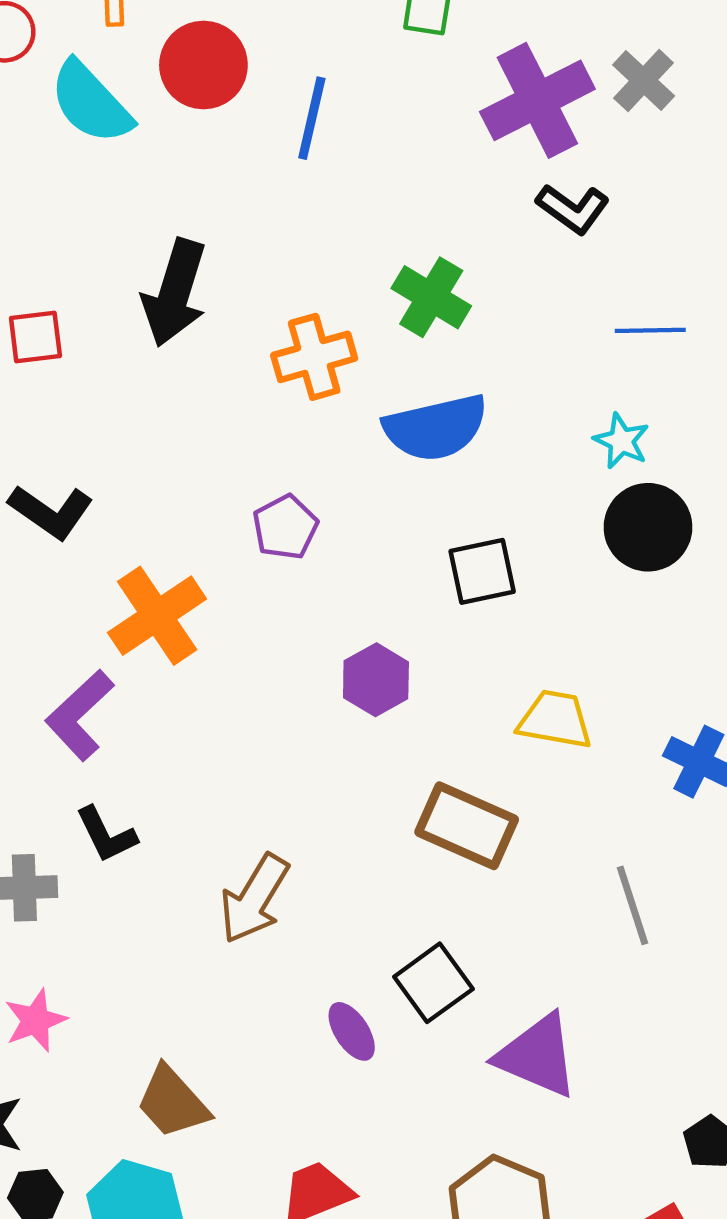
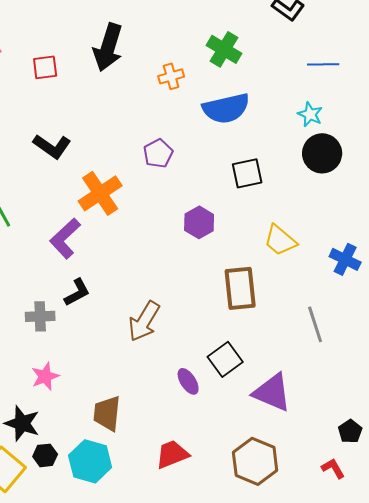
orange cross: (314, 357) -> (171, 76), size x0.7
yellow trapezoid: (555, 720) -> (280, 240), turned -150
brown rectangle: (467, 826) -> (240, 288), turned 60
black L-shape: (106, 835) -> (77, 292), turned -92
brown trapezoid: (173, 1102) -> (107, 413), turned 48

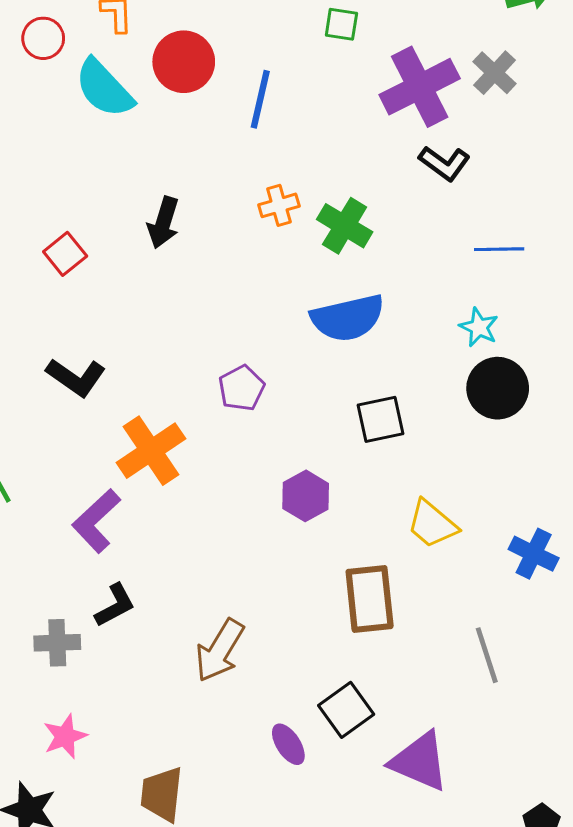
black arrow: (108, 47) -> (163, 223), size x0.7
red square: (45, 67) -> (65, 254), turned -32
orange cross: (171, 76) -> (279, 205), moved

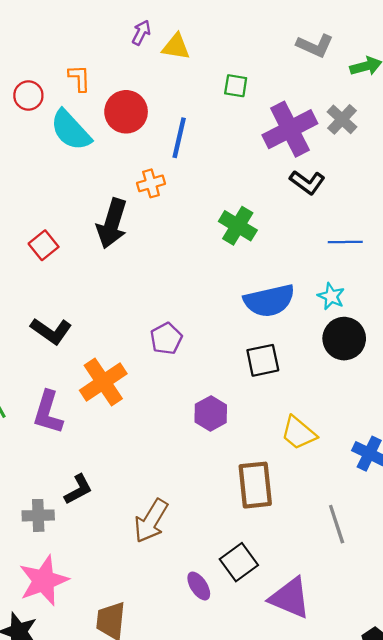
orange cross: (279, 205) -> (151, 183), moved
black arrow: (163, 223) -> (112, 224), size x1.4
blue semicircle: (348, 318) -> (269, 301), moved
purple L-shape: (96, 521) -> (48, 412), moved, turned -30
pink star: (65, 736) -> (44, 581), size x1.6

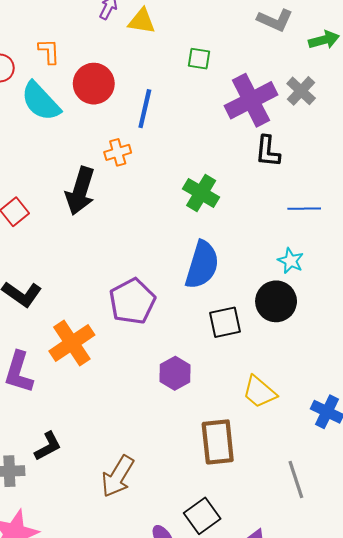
black L-shape: (307, 182) -> (268, 151), turned 60
blue semicircle: (269, 301) -> (202, 265), moved, turned -60
purple pentagon: (166, 339) -> (132, 301), size x1.5
black circle: (344, 339) -> (276, 301), moved

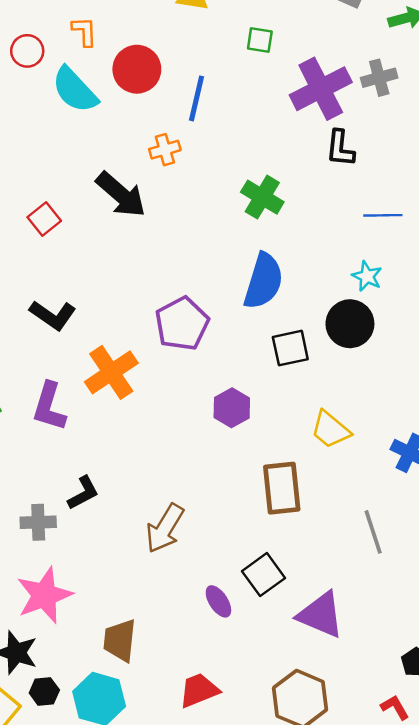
gray cross: (301, 91) -> (379, 78), turned 32
black arrow: (80, 191) -> (121, 195), turned -66

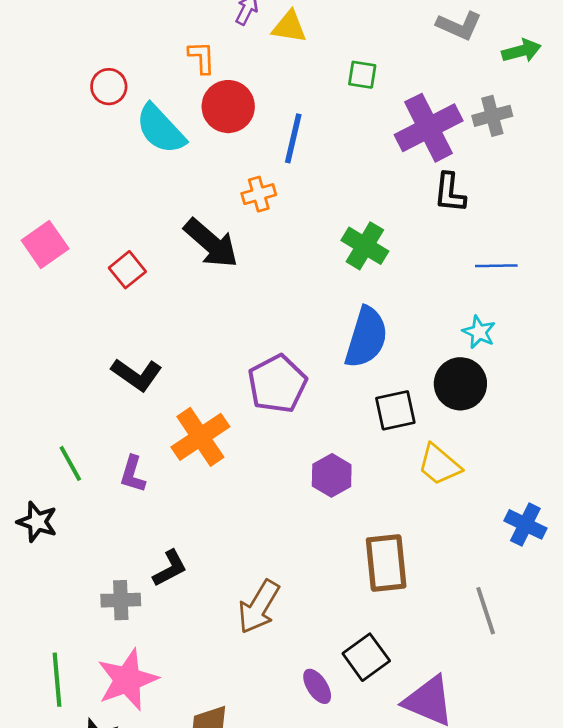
orange L-shape: (84, 31) -> (202, 57), moved
purple L-shape: (49, 407) -> (133, 474), size x0.7
yellow trapezoid: (330, 430) -> (439, 465), moved

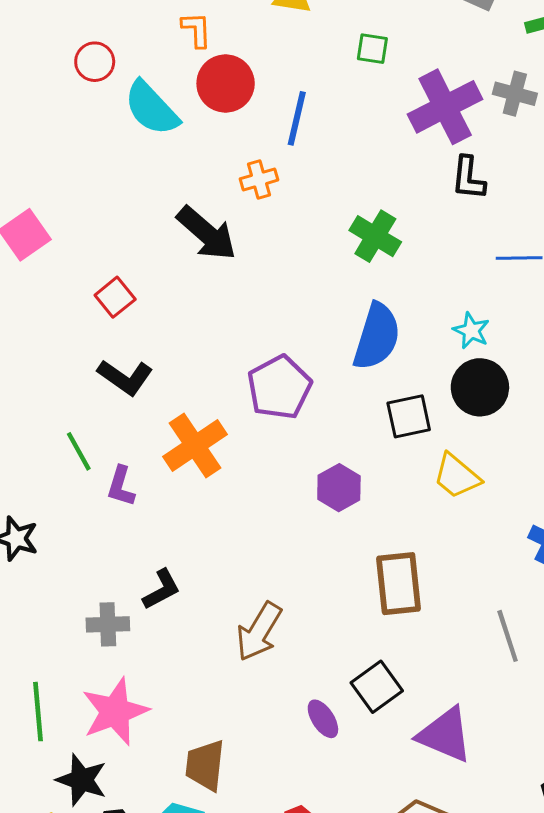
gray cross: (492, 116) -> (515, 94), turned 30
red square: (127, 270) -> (115, 297), moved
cyan star: (479, 332) -> (471, 331), moved
green line: (70, 463) -> (79, 451), moved

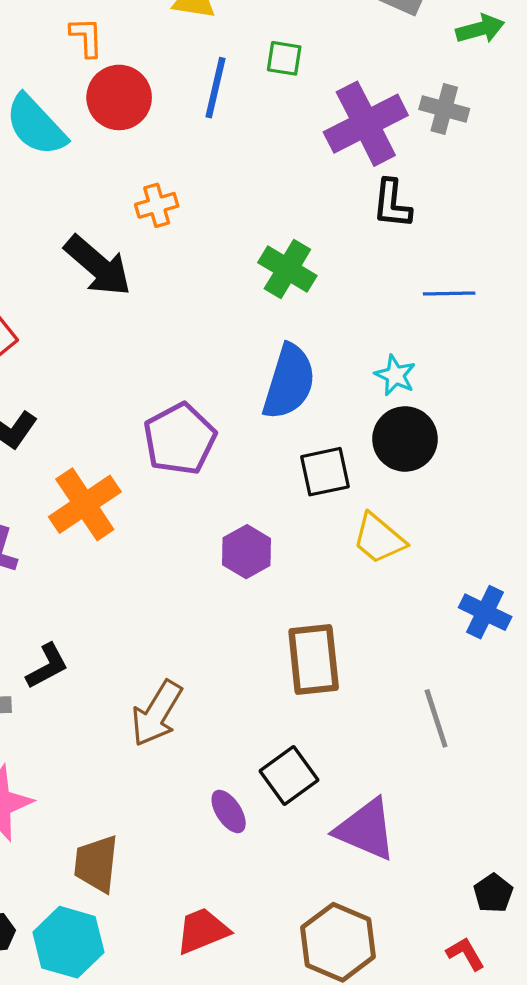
blue line: (297, 118) -> (215, 88), moved

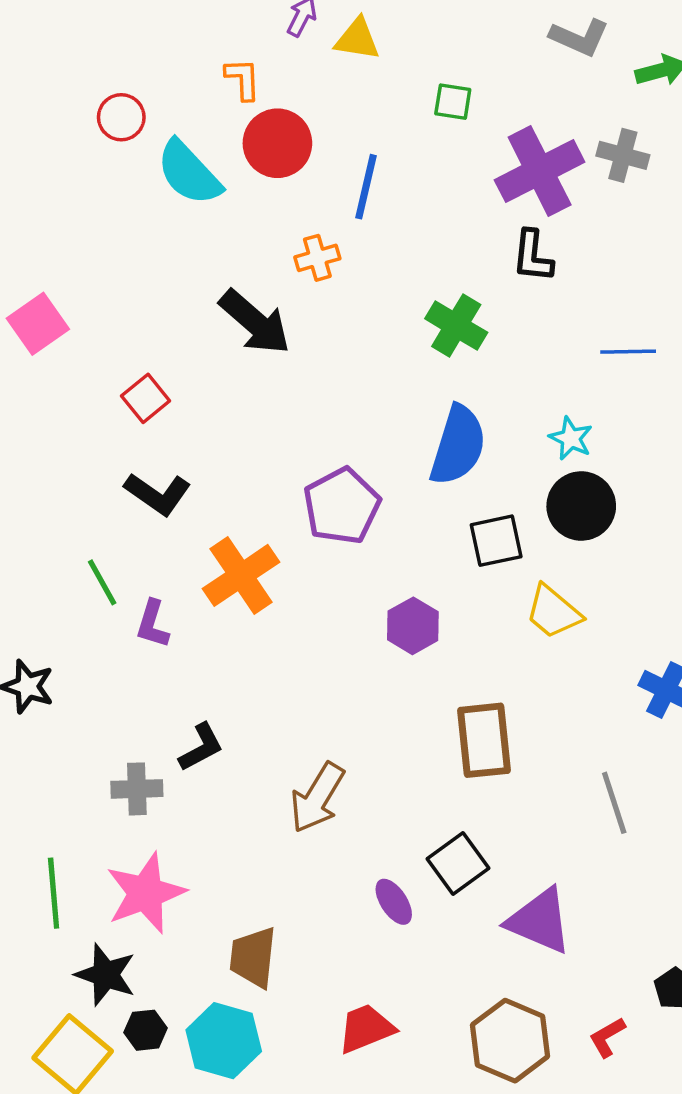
blue line: (215, 88) -> (366, 187), moved
black L-shape: (392, 204) -> (533, 256), moved
red L-shape: (465, 954) -> (607, 1037), moved, turned -90

